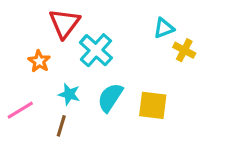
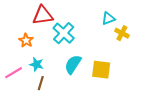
red triangle: (64, 23) -> (43, 15), turned 45
cyan star: (69, 94) -> (36, 64), moved

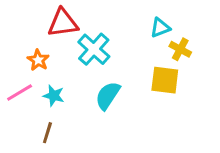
yellow square: (101, 70) -> (165, 80), moved
pink line: (14, 73) -> (20, 92), moved
brown line: (41, 83) -> (47, 133), moved

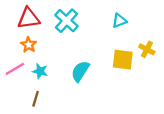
red triangle: (63, 23) -> (29, 18), moved
cyan cross: (94, 49) -> (67, 21), moved
yellow cross: (180, 49) -> (147, 49), moved

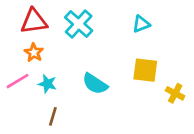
yellow cross: (147, 49) -> (175, 93), moved
cyan semicircle: (80, 71) -> (95, 84), turned -90
brown line: (36, 99) -> (53, 116), moved

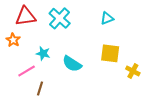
orange star: (34, 53) -> (13, 40), moved
pink line: (18, 81) -> (27, 71), moved
cyan star: (47, 84) -> (43, 53), moved

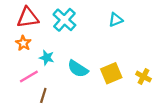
orange star: (13, 40) -> (23, 43), moved
yellow square: (110, 53) -> (111, 73), moved, turned -30

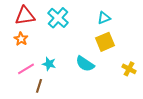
cyan star: (47, 58) -> (49, 64), moved
cyan semicircle: (78, 69) -> (85, 64), moved
yellow square: (111, 73) -> (105, 42), moved

